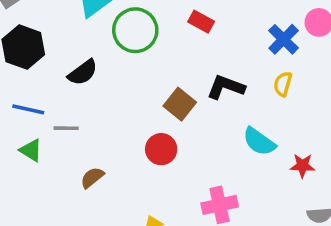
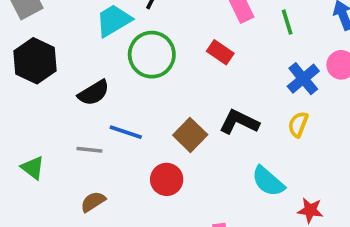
blue line: (28, 109) -> (126, 132), moved
gray line: (66, 128) -> (89, 150), moved

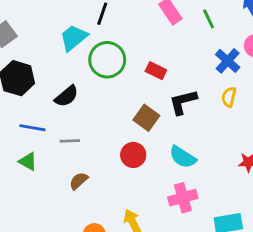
red rectangle: (220, 52) -> (156, 71), moved
black L-shape: (239, 122) -> (183, 102), turned -32
blue line: (126, 132) -> (33, 128), moved
cyan semicircle: (268, 181) -> (183, 157), moved

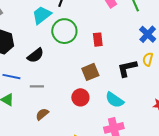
red rectangle: (156, 71) -> (98, 40), turned 56
black L-shape: (183, 102) -> (127, 68), moved
brown square: (146, 118) -> (90, 72), turned 30

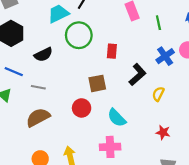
yellow semicircle: (148, 59) -> (158, 94), moved
black L-shape: (127, 68) -> (137, 75), moved, turned 140
brown semicircle: (42, 114) -> (38, 117), size x1.6

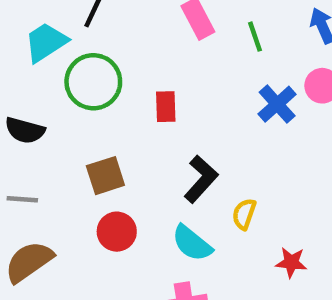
black semicircle: (43, 55) -> (25, 130), turned 48
black L-shape: (137, 75) -> (201, 179), moved
brown square: (97, 83) -> (105, 176), moved
yellow semicircle: (158, 94) -> (244, 214), moved

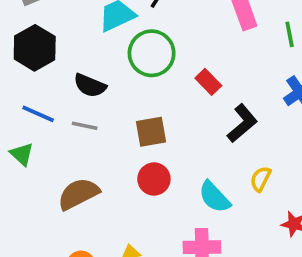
red rectangle: (166, 107) -> (208, 82), turned -50
black L-shape: (201, 179) -> (242, 123), moved
gray line: (22, 199) -> (85, 126), moved

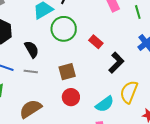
black semicircle: (90, 86) -> (32, 49), turned -138
yellow semicircle: (261, 179) -> (129, 92), size x1.6
cyan semicircle: (214, 197) -> (105, 104), turned -78

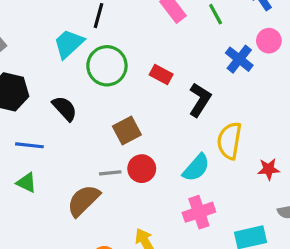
gray line: (31, 71) -> (110, 173), moved

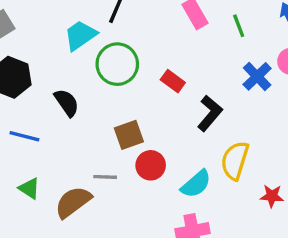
red circle: (142, 169) -> (151, 165), moved
green triangle: (26, 183) -> (29, 188), moved

